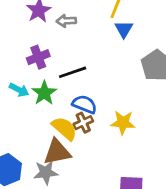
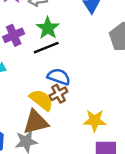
green star: (44, 93) -> (48, 28), moved
yellow star: (123, 123) -> (95, 120), moved

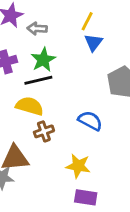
blue semicircle: (59, 77) -> (90, 121), moved
yellow semicircle: (41, 100) -> (30, 106), moved, turned -30

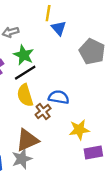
yellow semicircle: (30, 106) -> (25, 95), turned -105
blue semicircle: (90, 121) -> (59, 97), moved

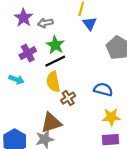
blue semicircle: (59, 97) -> (103, 89), moved
yellow star: (79, 130) -> (111, 117), moved

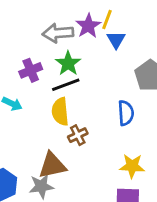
purple star: (24, 18) -> (88, 26), moved
gray arrow: (45, 23) -> (58, 33), size x1.5
blue semicircle: (103, 89) -> (126, 113), moved, turned 66

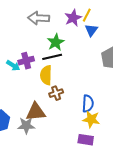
gray arrow: (58, 33) -> (39, 18), moved
purple cross: (31, 70) -> (26, 61), moved
blue semicircle: (126, 113) -> (88, 104), moved

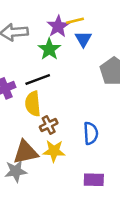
yellow line: (87, 15) -> (75, 21), turned 56
green star: (56, 42) -> (49, 49), moved
yellow star: (91, 119) -> (54, 151), moved

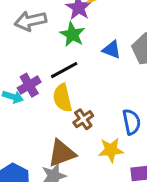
blue triangle: (83, 39) -> (112, 50), moved, turned -30
yellow star: (54, 151) -> (111, 150), moved

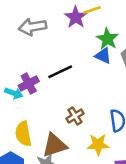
green star: (72, 34) -> (107, 39), moved
yellow semicircle: (62, 98) -> (23, 134), moved

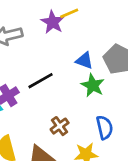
green star: (107, 39) -> (93, 85), moved

